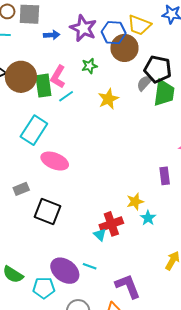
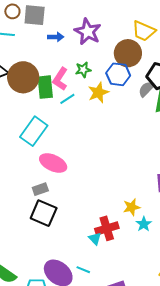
blue hexagon: (114, 33) -> (118, 74), moved
green star: (89, 66) -> (83, 70), moved
yellow star: (108, 99) -> (98, 93), moved
gray rectangle: (21, 189) -> (40, 189), moved

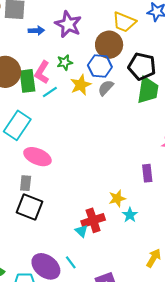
gray semicircle: (146, 89) -> (106, 88), moved
gray rectangle: (40, 189) -> (26, 183), turned -63
cyan line: (83, 270) -> (71, 262), turned 32

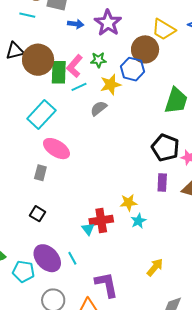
black pentagon: (142, 66) -> (165, 148), moved
gray semicircle: (106, 88) -> (99, 108), moved
black square: (29, 207) -> (38, 214), moved, size x0.6

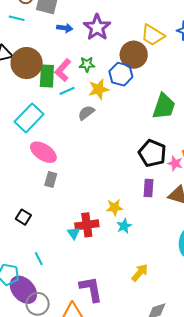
gray rectangle: (40, 173) -> (51, 179), moved
purple ellipse: (47, 258) -> (23, 290), moved
cyan line: (72, 258) -> (39, 259), moved

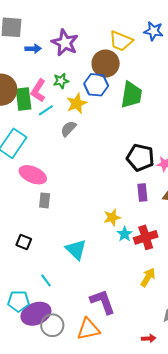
green trapezoid: (164, 106) -> (131, 95), moved
red cross: (87, 225) -> (146, 237), moved
cyan triangle: (74, 233) -> (76, 249), size x1.6
purple ellipse: (23, 290) -> (36, 314), turned -60

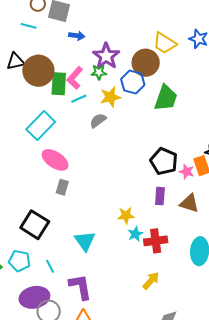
purple star: (65, 43) -> (106, 56), moved
black square: (24, 242) -> (35, 225), size x1.8
cyan pentagon: (19, 301) -> (19, 261), moved
purple L-shape: (103, 302) -> (80, 287), moved

